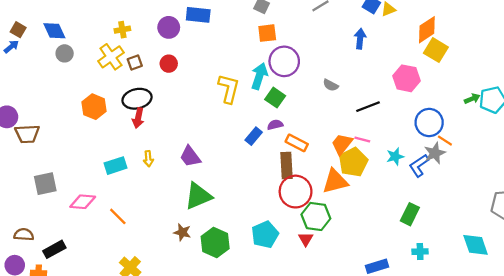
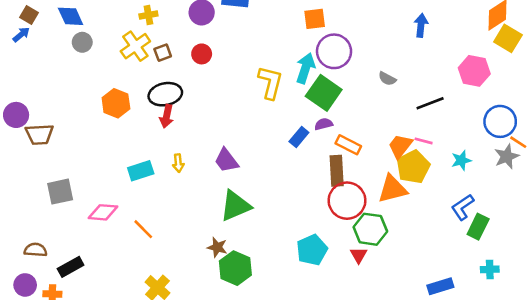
green square: (275, 98) -> (324, 93), size x1.5
blue L-shape: (419, 166) -> (463, 207), moved
green hexagon: (215, 243) -> (235, 268), moved

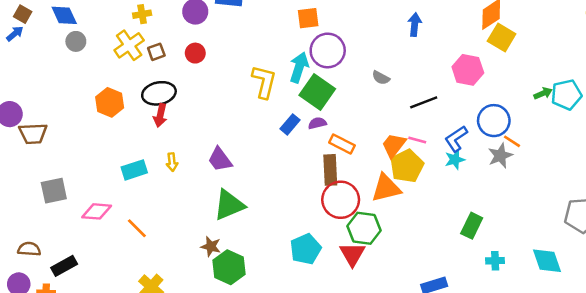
blue rectangle: (299, 137) -> (290, 124), moved
blue L-shape: (463, 207) -> (456, 139), moved
red triangle: (359, 255) -> (352, 254), size x1.5
cyan cross: (490, 269) -> (495, 261), moved

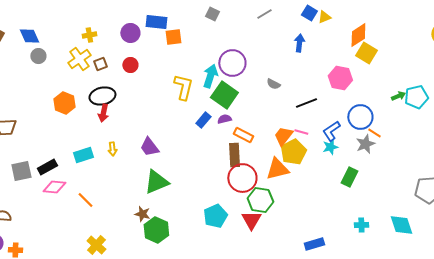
orange square: (308, 18) -> (173, 37), moved
green rectangle: (472, 226) -> (349, 177), moved
black rectangle: (64, 266) -> (47, 167), moved

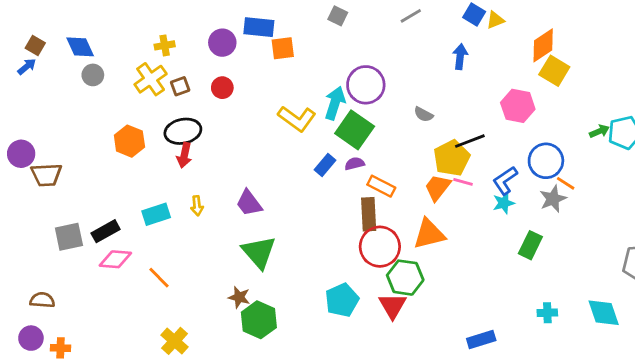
yellow L-shape: (183, 87) -> (297, 119), turned 112
yellow pentagon: (293, 152) -> (452, 158), moved
green triangle: (156, 182) -> (259, 252), turned -48

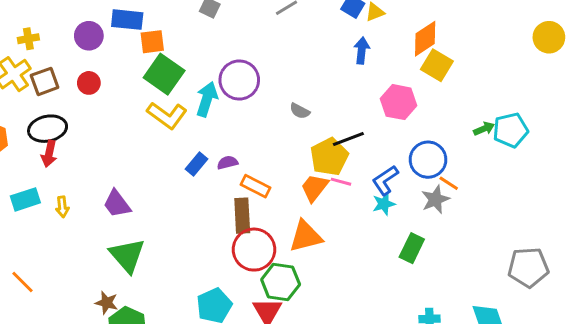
blue arrow: (460, 57) -> (362, 51), moved
brown square: (180, 86) -> (45, 81), size x1.4
green square: (355, 130) -> (164, 74), moved
cyan rectangle: (156, 214) -> (25, 199), moved

